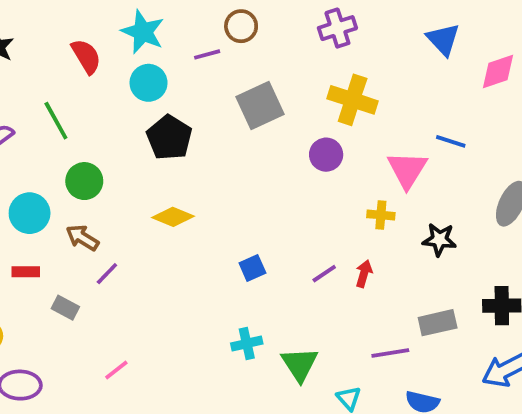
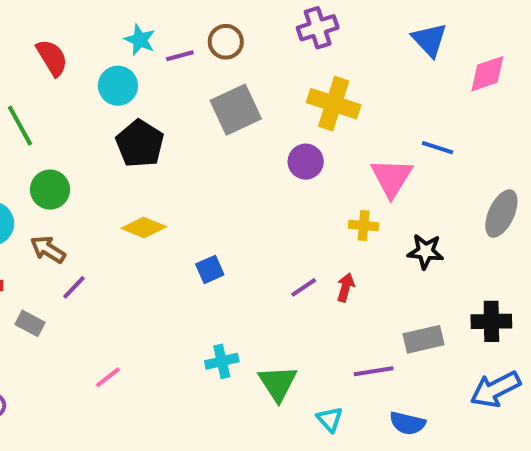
brown circle: (241, 26) -> (226, 42), moved
cyan star: (143, 32) -> (140, 40), moved, size x0.7
blue square: (252, 268) -> (210, 269), moved
pink line: (116, 370) -> (108, 377), moved

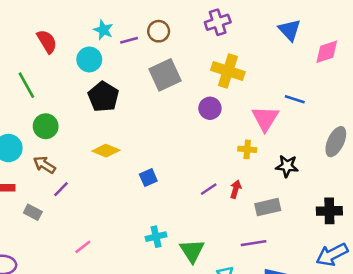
gray rectangle: (423, 339) -> (268, 207), moved

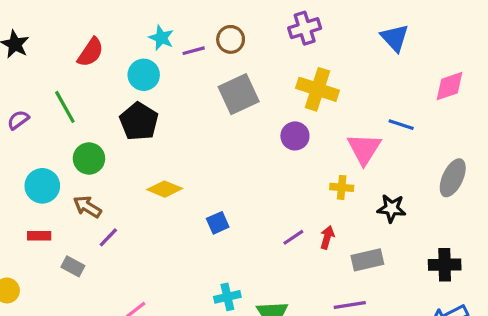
red semicircle: (47, 41) -> (91, 52), turned 65
pink diamond: (327, 52) -> (449, 86), moved
black pentagon: (103, 97) -> (139, 121), moved

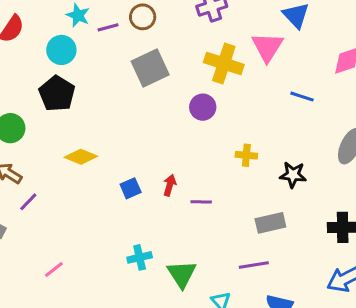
pink triangle: (364, 149) -> (267, 47), moved
purple line: (293, 237) -> (201, 202), turned 35
red arrow: (327, 237) -> (170, 185), moved

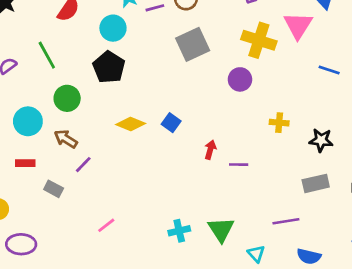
blue square: (131, 188) -> (171, 123), moved, turned -30
gray rectangle: (270, 223) -> (316, 183), moved
cyan cross: (140, 257) -> (179, 231), moved

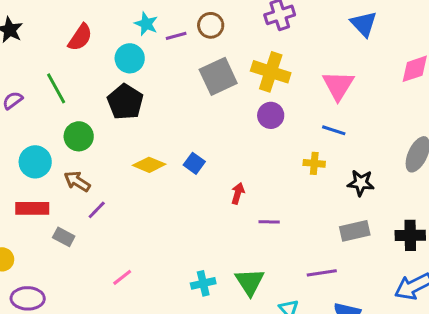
pink triangle: (298, 25) -> (338, 85), moved
yellow cross: (259, 40) -> (271, 72), moved
blue line: (329, 70) -> (334, 130), moved
red rectangle: (25, 163) -> (32, 208), size x1.5
purple line: (239, 165) -> (269, 222), moved

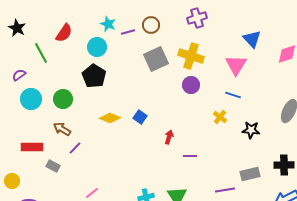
blue triangle: (364, 24) -> (252, 39), moved
green line: (56, 88) -> (41, 53), moved
cyan circle: (35, 162) -> (31, 99), moved
yellow cross: (314, 163) -> (220, 117), turned 32
gray rectangle: (355, 231) -> (250, 174), moved

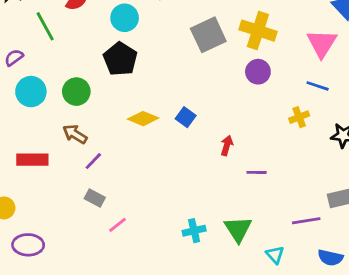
yellow cross: (220, 117) -> (299, 117), turned 32
gray rectangle: (53, 166) -> (95, 198), moved

